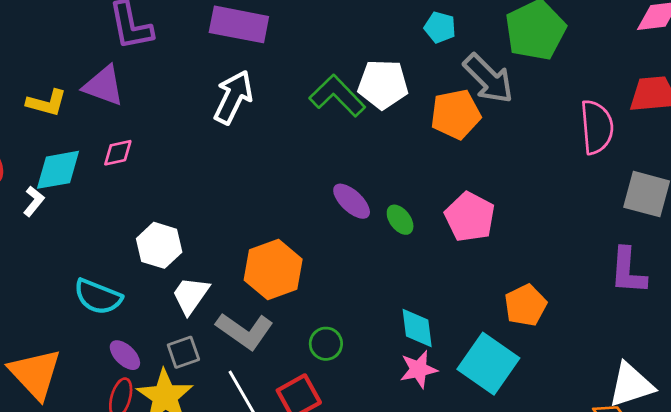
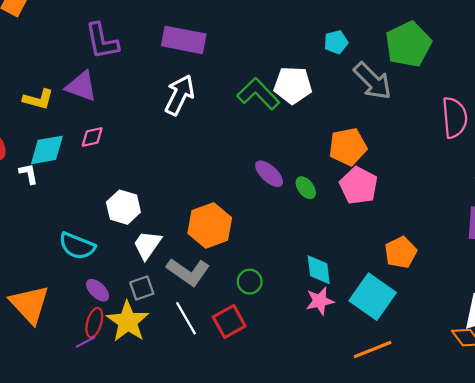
cyan pentagon: (440, 27) -> (336, 42), turned -30
orange pentagon: (456, 114) -> (348, 147), moved
white L-shape: (34, 201) -> (29, 174), turned -50

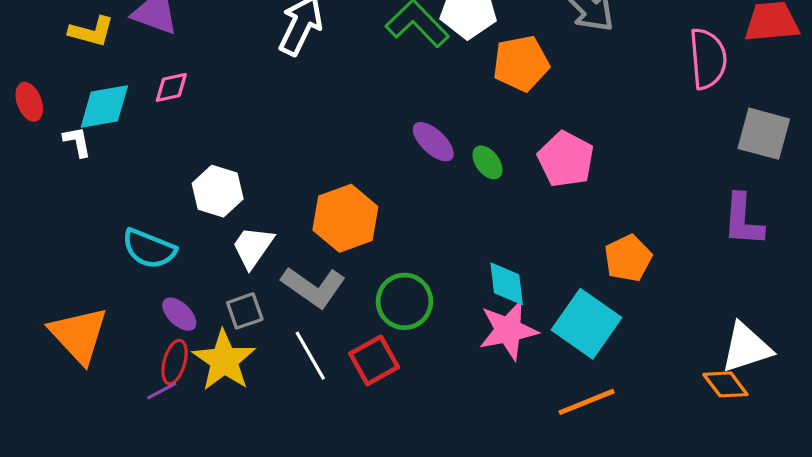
orange pentagon: (348, 147) -> (521, 63), moved
green circle: (250, 282) -> (404, 301), size x1.5
pink star: (320, 301) -> (508, 330), size x1.4

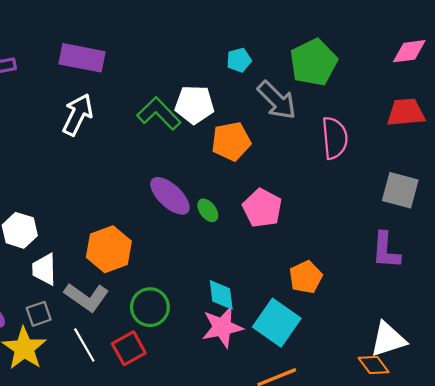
pink semicircle: (708, 59) -> (335, 138), moved
purple ellipse: (433, 142) -> (170, 196), size x1.4
white trapezoid: (253, 247) -> (44, 269), turned -36

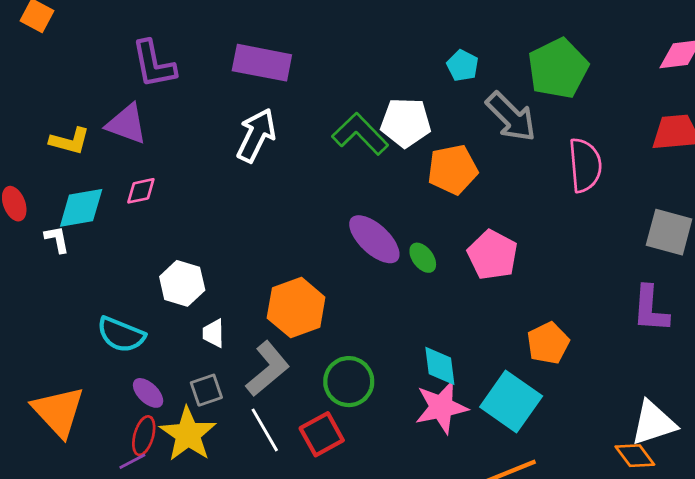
cyan pentagon: (239, 60) -> (463, 66), turned -30
white trapezoid: (44, 269) -> (214, 333), size x0.7
gray L-shape: (87, 297) -> (268, 369), turned -75

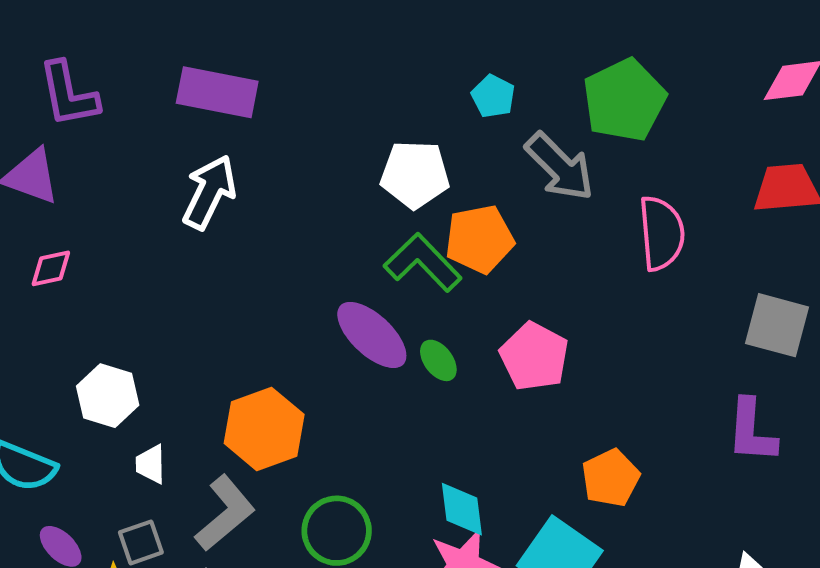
green L-shape: (360, 134) -> (423, 263), moved

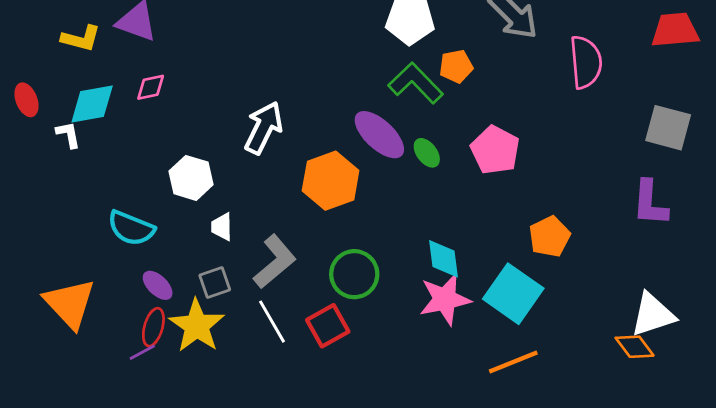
white arrow: (209, 192) -> (264, 128), moved
orange pentagon: (479, 239) -> (456, 66), size x0.7
orange hexagon: (264, 429) -> (331, 181), moved

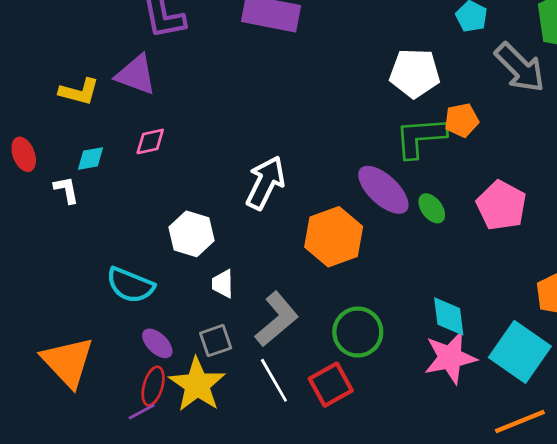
green L-shape: (416, 83) -> (420, 137), turned -50
cyan diamond: (92, 104) -> (90, 159), size x0.6

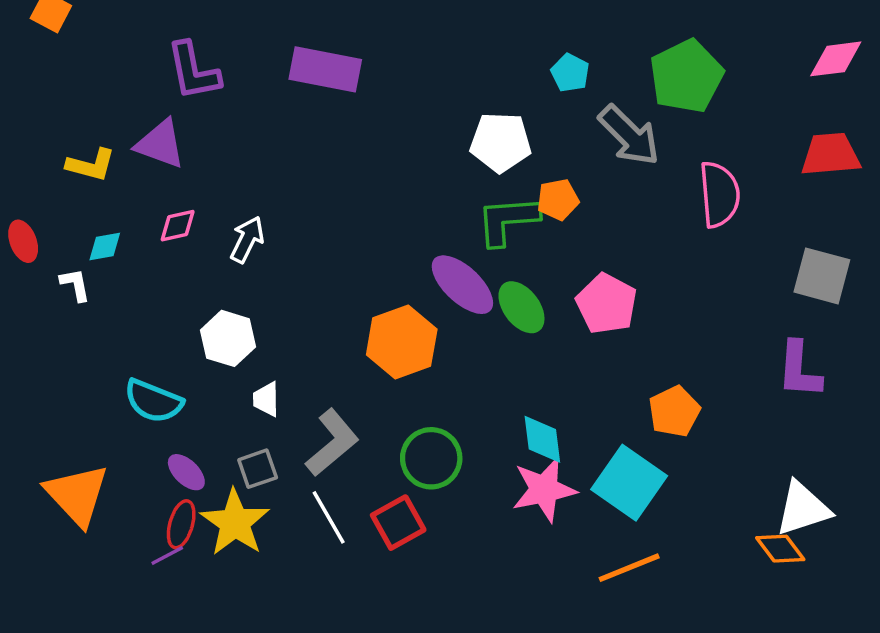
white arrow: (265, 183) -> (247, 240), moved, size x0.7
green ellipse: (432, 208) -> (521, 307), size x1.4

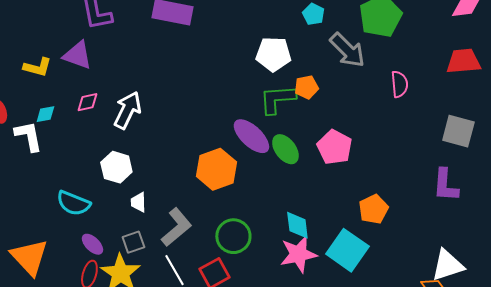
pink semicircle: (719, 194) -> (399, 84), size x0.7
white arrow: (247, 240) -> (127, 110), size x1.4
white L-shape: (75, 285) -> (28, 136), size x1.6

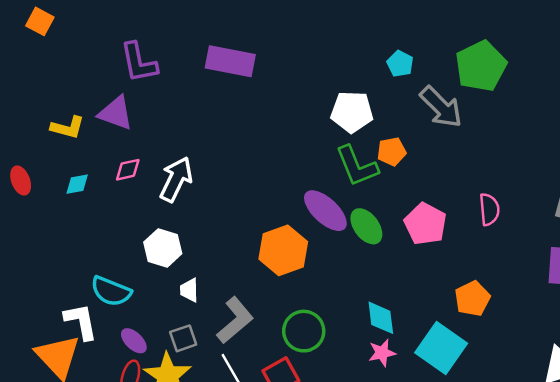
pink semicircle: (399, 84) -> (489, 209), moved
green L-shape: (277, 99) -> (357, 166), turned -108
white L-shape: (28, 136) -> (81, 321), moved
pink star: (298, 254) -> (382, 353), size x0.6

